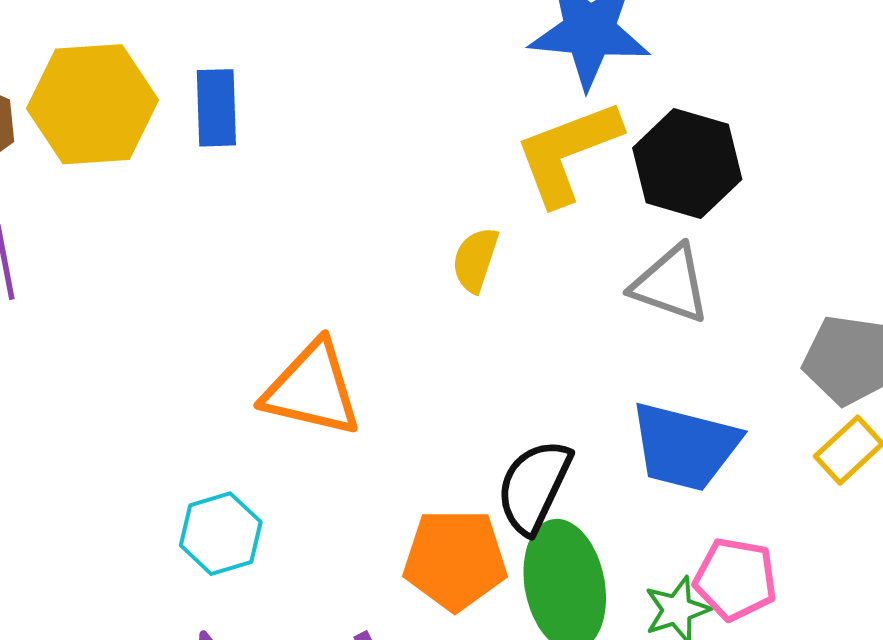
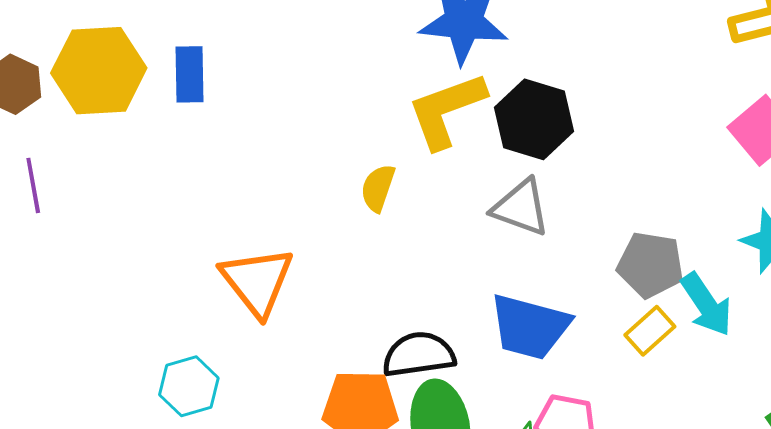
orange triangle: (312, 389) -> (257, 281), turned 38
black semicircle: (534, 486) -> (419, 355), turned 56

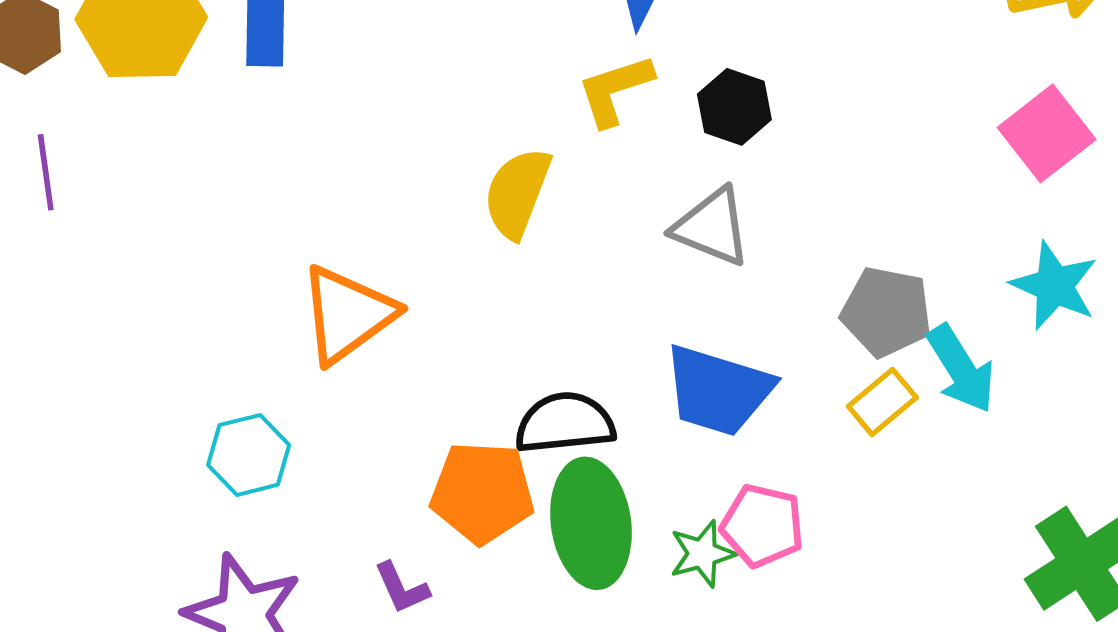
yellow L-shape: (446, 110) -> (615, 90), size x0.7
black hexagon: (534, 119) -> (734, 107), size x0.7
yellow semicircle: (378, 188) -> (517, 193), size x1.4
orange triangle: (257, 281) -> (347, 314), turned 30

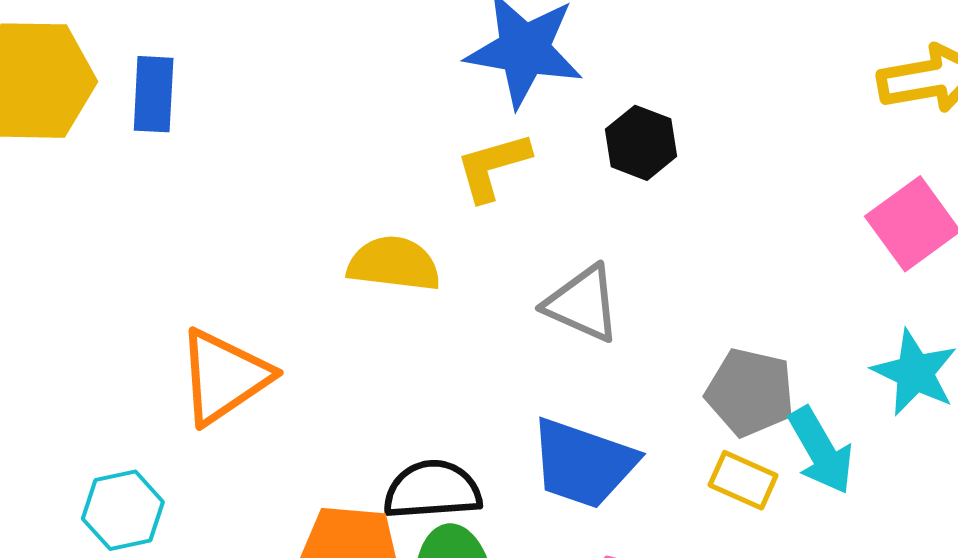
black hexagon: (734, 107) -> (641, 143), moved
yellow semicircle: (517, 193) -> (394, 264), turned 74
yellow rectangle: (882, 402) -> (743, 480), turned 62

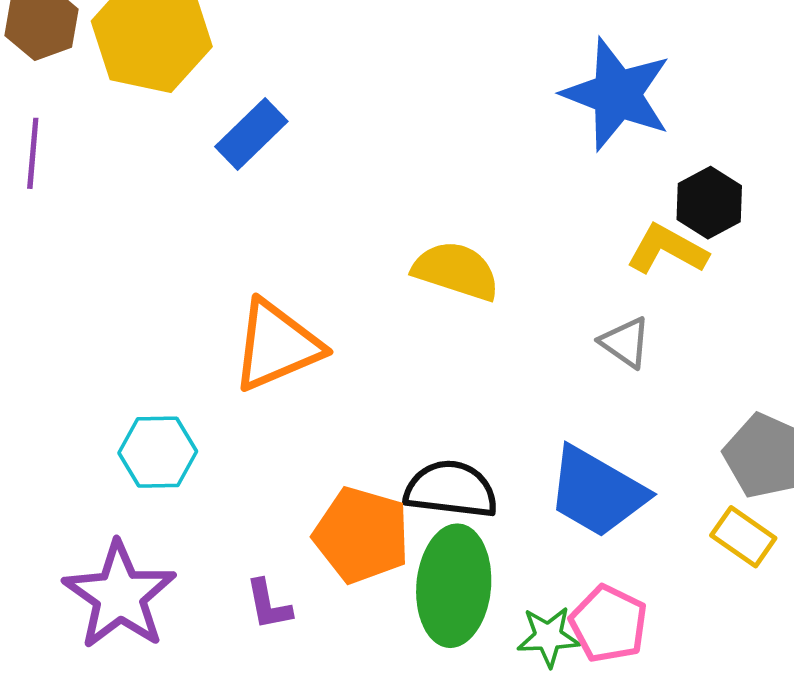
blue rectangle: (154, 94) -> (251, 134), moved, turned 32
yellow L-shape: (493, 167) -> (667, 249), moved, turned 34
gray triangle: (583, 304) -> (625, 342), size x0.7

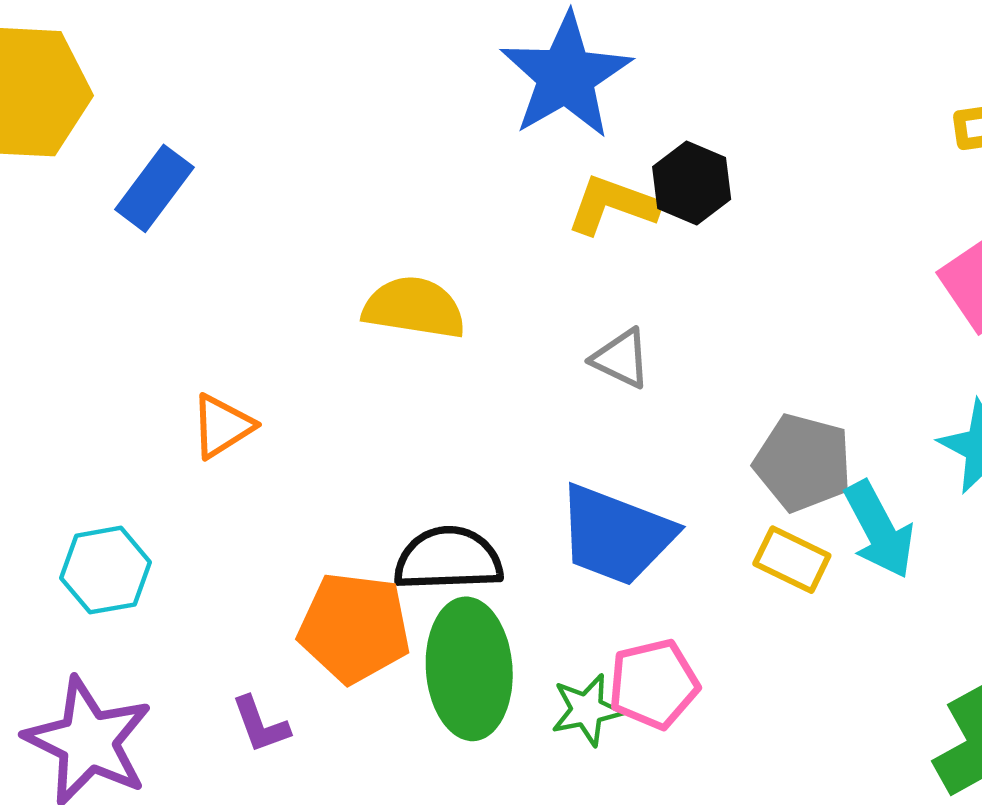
blue star: (617, 94) -> (566, 76), turned 30
yellow L-shape: (667, 249) -> (613, 205), moved
orange triangle: (277, 345) -> (222, 426), size x0.6
pink pentagon: (609, 624) -> (654, 684), turned -30

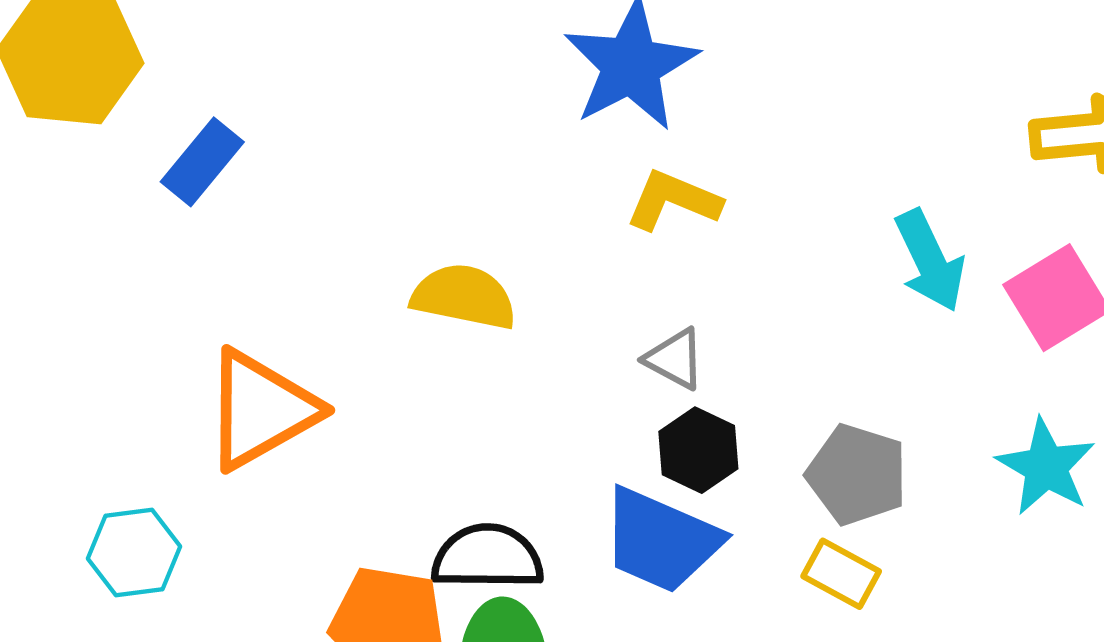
black hexagon: (692, 183) -> (698, 450), moved
orange triangle: (222, 426) -> (261, 410), size x1.8
cyan arrow: (879, 530) -> (930, 261), moved

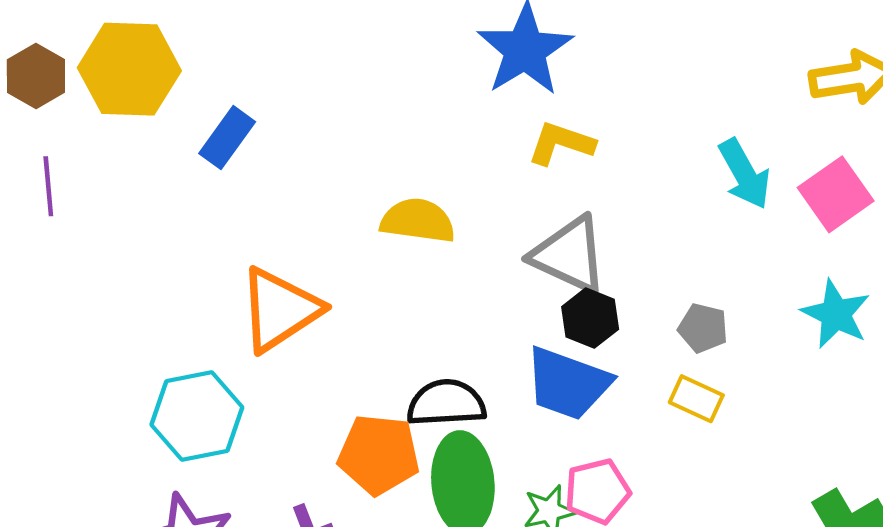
gray triangle: (675, 359) -> (569, 255), size x1.8
gray pentagon: (857, 475) -> (703, 328), size x0.7
cyan hexagon: (134, 552) -> (197, 416), size x1.4

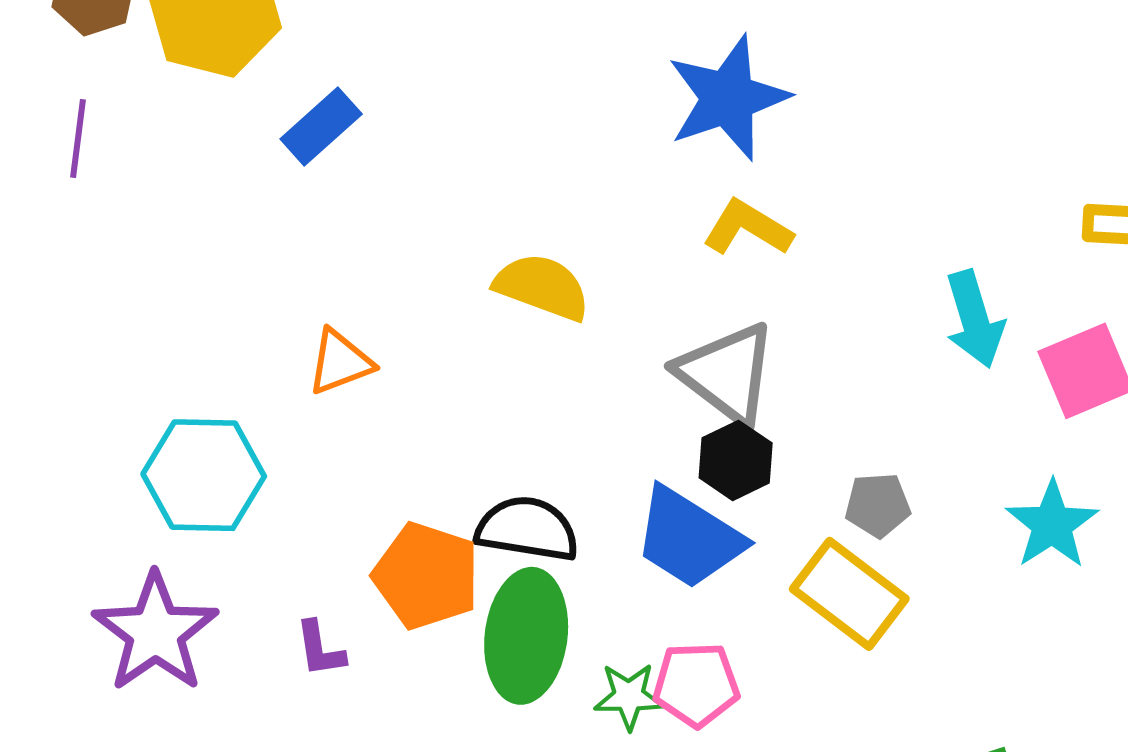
orange triangle: (280, 310) -> (340, 362), size x0.6
gray pentagon: (703, 328) -> (878, 505), turned -30
yellow rectangle: (696, 399) -> (849, 594), size x1.6

